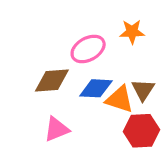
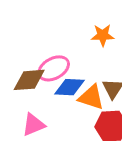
pink ellipse: (88, 49) -> (54, 68), moved

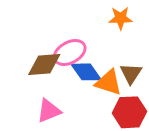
blue diamond: (70, 87) -> (86, 72), turned 52

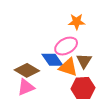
pink ellipse: (70, 53) -> (66, 46), moved
brown diamond: (44, 64) -> (27, 70), moved, turned 35

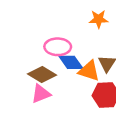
pink ellipse: (66, 46) -> (58, 47), moved, turned 30

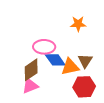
orange triangle: (89, 71) -> (70, 67), turned -30
brown diamond: (42, 74) -> (31, 70), turned -65

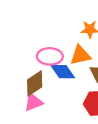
orange triangle: (70, 67) -> (80, 55), moved

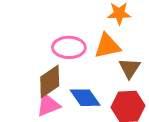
blue diamond: (63, 72) -> (85, 98), moved

